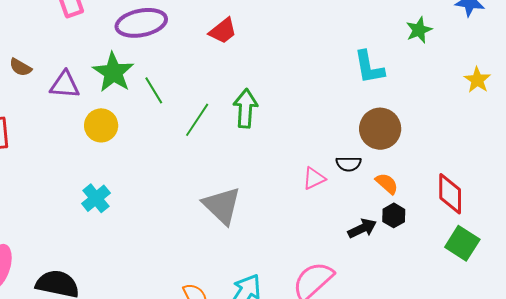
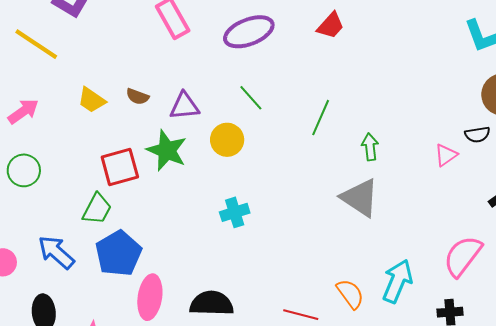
green star: (113, 72) -> (167, 150), moved
green line: (154, 90) -> (251, 98), moved
green arrow: (245, 108) -> (370, 147), moved, size x0.7
cyan cross: (96, 198) -> (235, 212), turned 32

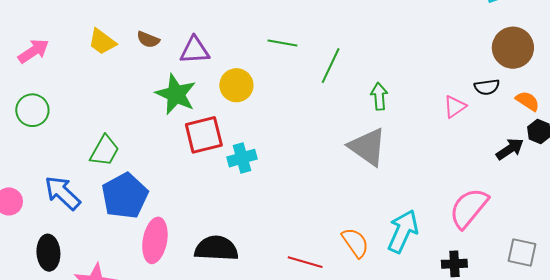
green line: (251, 98) -> (282, 43), moved, turned -40
red square: (120, 167) -> (204, 135), moved

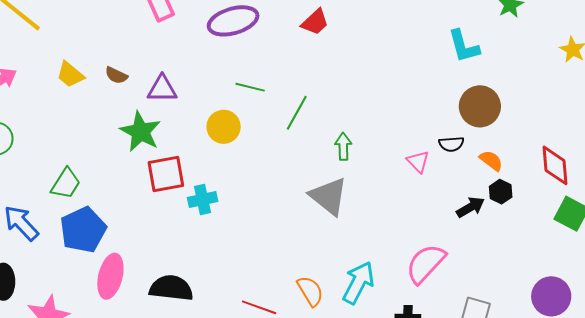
yellow circle: (236, 85) -> (224, 127), moved
pink triangle: (455, 107) -> (418, 162), turned -45

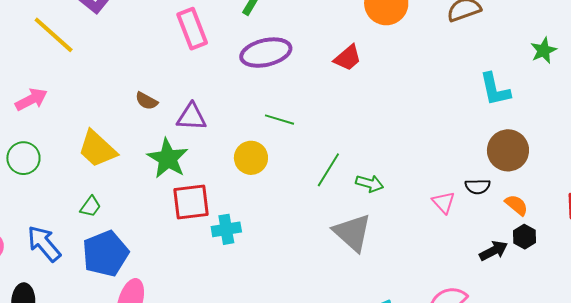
yellow trapezoid: (70, 75) -> (97, 149), moved, size x1.4
green line: (297, 113) -> (328, 170), moved
green arrow: (343, 146) -> (370, 184), turned 104
green trapezoid: (66, 184) -> (91, 207), size x0.7

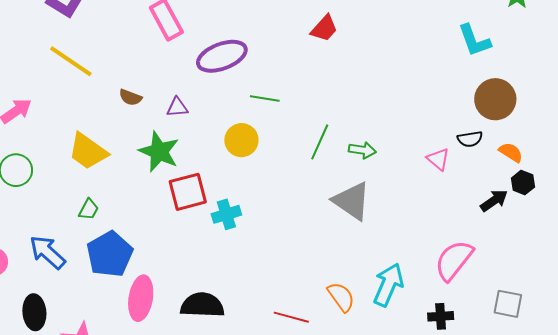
yellow line: (54, 35) -> (71, 61), moved
purple ellipse: (266, 53) -> (222, 56), moved
purple triangle: (191, 117) -> (177, 107), size x0.7

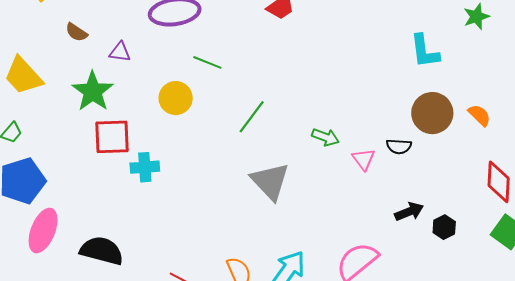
green arrow: (362, 150) -> (325, 137), moved
orange semicircle: (511, 152) -> (479, 115), moved
black hexagon: (523, 183) -> (444, 227), moved

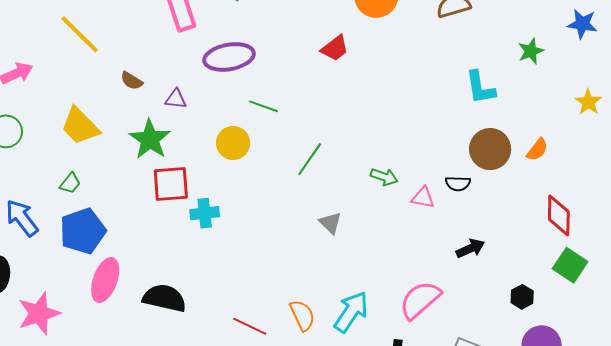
orange semicircle: (479, 115) -> (537, 150), turned 85
pink triangle: (364, 159) -> (423, 198), turned -40
gray triangle: (270, 181) -> (330, 223), size x0.6
black hexagon: (444, 227) -> (522, 297), moved

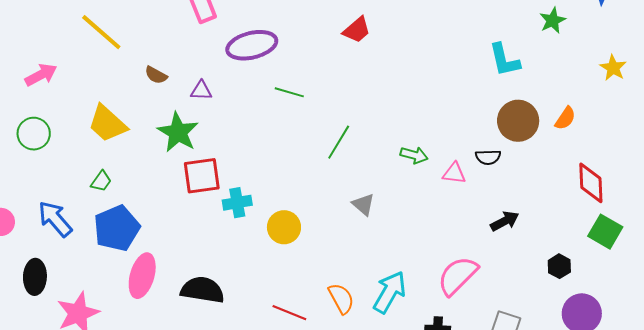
yellow circle: (233, 143) -> (284, 227), moved

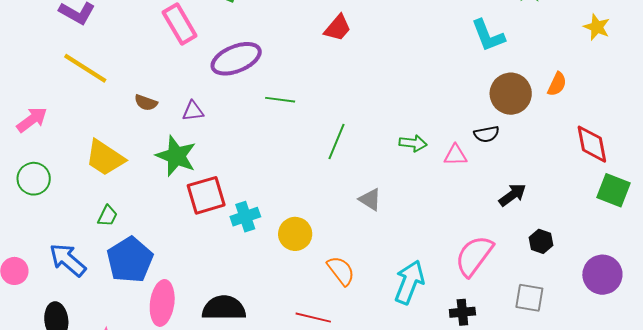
black hexagon: (559, 266) -> (541, 241), moved
orange semicircle: (341, 298) -> (341, 271), moved

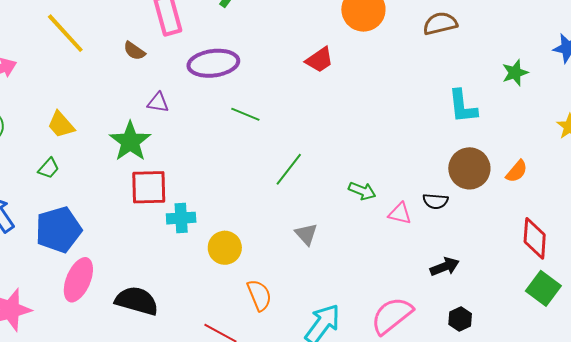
brown semicircle: (146, 103) -> (134, 51), moved
yellow trapezoid: (105, 158) -> (61, 125), size x0.7
green trapezoid: (108, 216) -> (49, 168), moved

